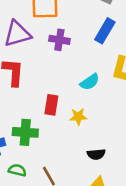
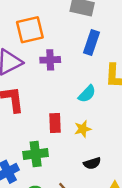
black semicircle: (96, 154) -> (92, 163), moved

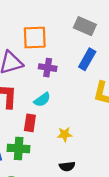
cyan semicircle: (87, 94) -> (42, 100), moved
red rectangle: (55, 123) -> (30, 123), moved

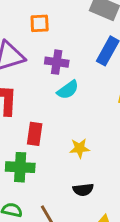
orange square: (35, 37) -> (40, 23), size x0.6
cyan semicircle: (42, 100) -> (68, 90), moved

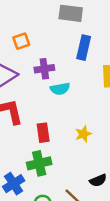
cyan semicircle: (68, 90) -> (60, 89), turned 42
black semicircle: (83, 190) -> (98, 180), moved

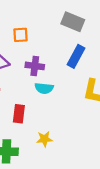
red rectangle: (43, 133) -> (19, 114), moved
yellow star: (83, 134) -> (44, 139), moved

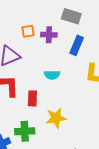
purple cross: (35, 66) -> (49, 35), moved
yellow star: (44, 139) -> (56, 118), size x1.5

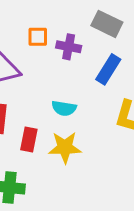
yellow star: (56, 118) -> (65, 147), moved

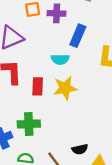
blue rectangle: (108, 69) -> (78, 36), moved

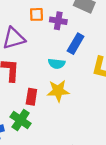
red rectangle: (38, 86) -> (31, 97), moved
green cross: (29, 124) -> (21, 120), turned 30

